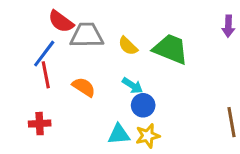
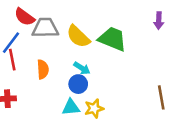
yellow semicircle: (128, 46) -> (78, 36), size x1.5
orange semicircle: (84, 87) -> (43, 69), turned 54
blue circle: (143, 105) -> (78, 84), moved

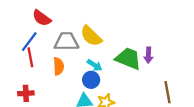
purple arrow: (159, 21) -> (148, 55), moved
gray trapezoid: (45, 28) -> (66, 42), moved
green trapezoid: (112, 39) -> (128, 58), moved

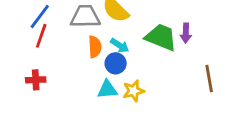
red line: (30, 57) -> (41, 36), turned 30
orange semicircle: (59, 66) -> (95, 47), moved

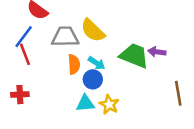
purple arrow: (186, 33) -> (157, 52), turned 96
red line: (41, 36) -> (25, 54), turned -40
yellow star: (133, 91) -> (109, 105), turned -30

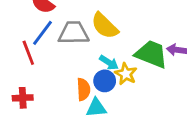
blue line: (24, 37) -> (42, 33), moved
orange semicircle: (74, 64) -> (83, 89), moved
yellow star: (109, 105) -> (126, 74), moved

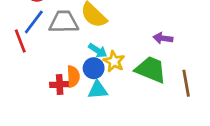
green trapezoid: (151, 54) -> (151, 70), moved
red cross: (23, 98) -> (60, 85), moved
cyan triangle: (96, 108) -> (98, 90), moved

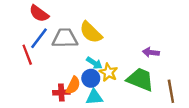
orange semicircle: (73, 76) -> (73, 85), turned 30

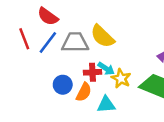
red line: (27, 55) -> (24, 39), moved
blue circle: (91, 78) -> (63, 85), moved
red cross: (61, 92) -> (92, 72), moved

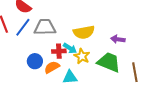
yellow semicircle: (102, 36) -> (84, 32), moved, turned -55
orange semicircle: (84, 92) -> (52, 67), turned -147

